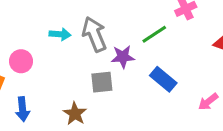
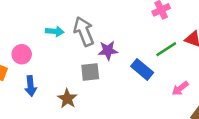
green line: (154, 34) -> (166, 49), moved
blue arrow: (23, 109) -> (31, 86), moved

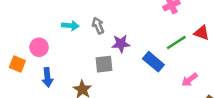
gray arrow: (84, 31) -> (98, 26), size x0.6

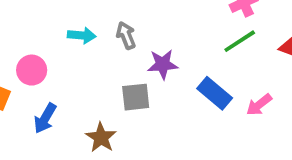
green line: (176, 42) -> (240, 41), moved
blue arrow: (47, 77) -> (45, 118), turned 36
pink arrow: (190, 80) -> (259, 105), moved

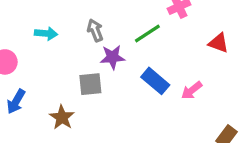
gray arrow: (126, 35) -> (95, 30), moved
green line: (240, 41) -> (147, 33), moved

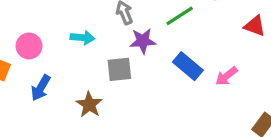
cyan arrow: (46, 33) -> (83, 38), moved

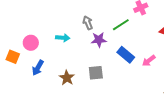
gray square: (119, 69) -> (96, 73), moved

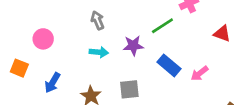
gray arrow: (88, 23) -> (98, 20), moved
cyan arrow: (63, 38) -> (99, 52), moved
pink circle: (31, 43) -> (43, 39), moved

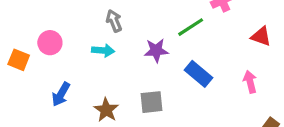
cyan arrow: (99, 52) -> (103, 50), moved
orange square: (19, 68) -> (19, 60), moved
pink arrow: (200, 73) -> (250, 82), moved, turned 114

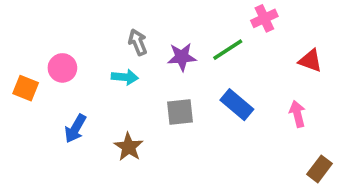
purple star: (156, 50) -> (182, 57), moved
gray square: (152, 102) -> (180, 112), moved

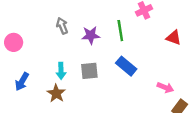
green line: (228, 50) -> (120, 31), turned -66
cyan arrow: (125, 77) -> (61, 71), moved, turned 84
pink arrow: (297, 114) -> (165, 87), moved, turned 126

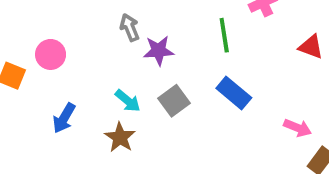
purple star: (91, 35) -> (159, 51), moved
cyan arrow: (61, 71) -> (128, 101), turned -49
gray square: (89, 71) -> (174, 101), turned -30

